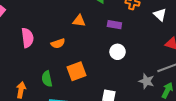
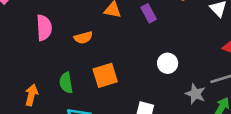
purple rectangle: (114, 25) -> (149, 13), moved, turned 48
white circle: (118, 52) -> (168, 63), moved

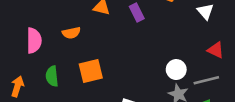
pink semicircle: (44, 28) -> (34, 41), moved
white circle: (168, 63) -> (176, 70), moved

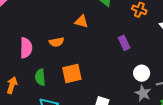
purple rectangle: (137, 13) -> (124, 43), moved

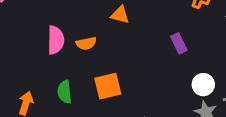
pink semicircle: (26, 48) -> (56, 40), moved

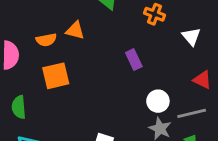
orange semicircle: (86, 43) -> (46, 40), moved
orange square: (108, 86) -> (56, 76), moved

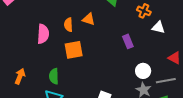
white triangle: (191, 37) -> (158, 27), moved, turned -40
orange semicircle: (46, 40) -> (68, 25), turned 96
green semicircle: (19, 107) -> (54, 76), moved

